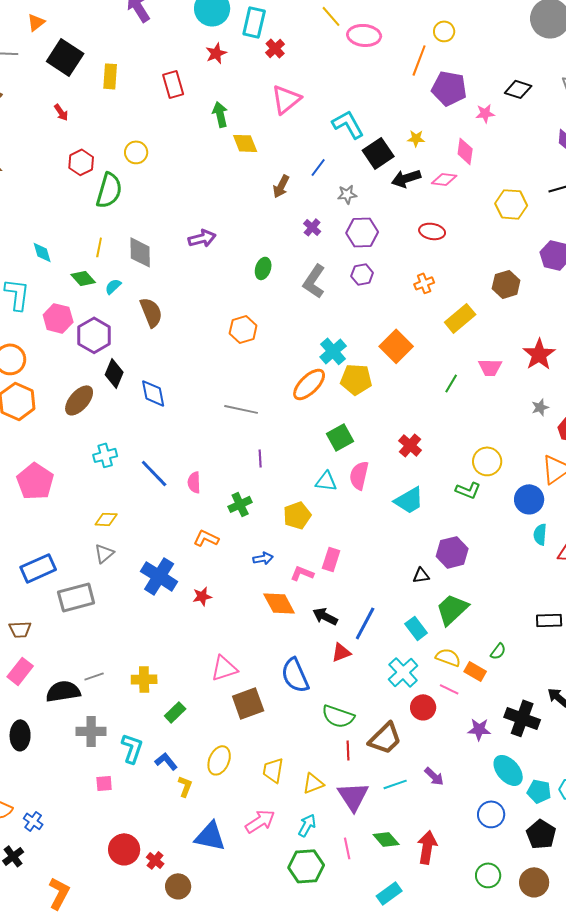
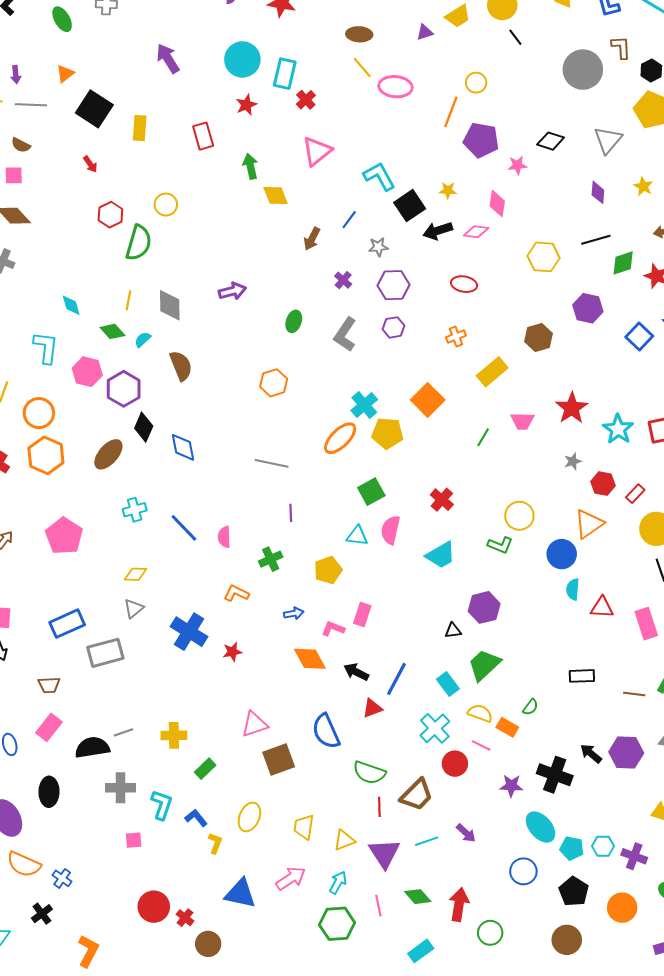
green circle: (488, 875) -> (490, 933), moved

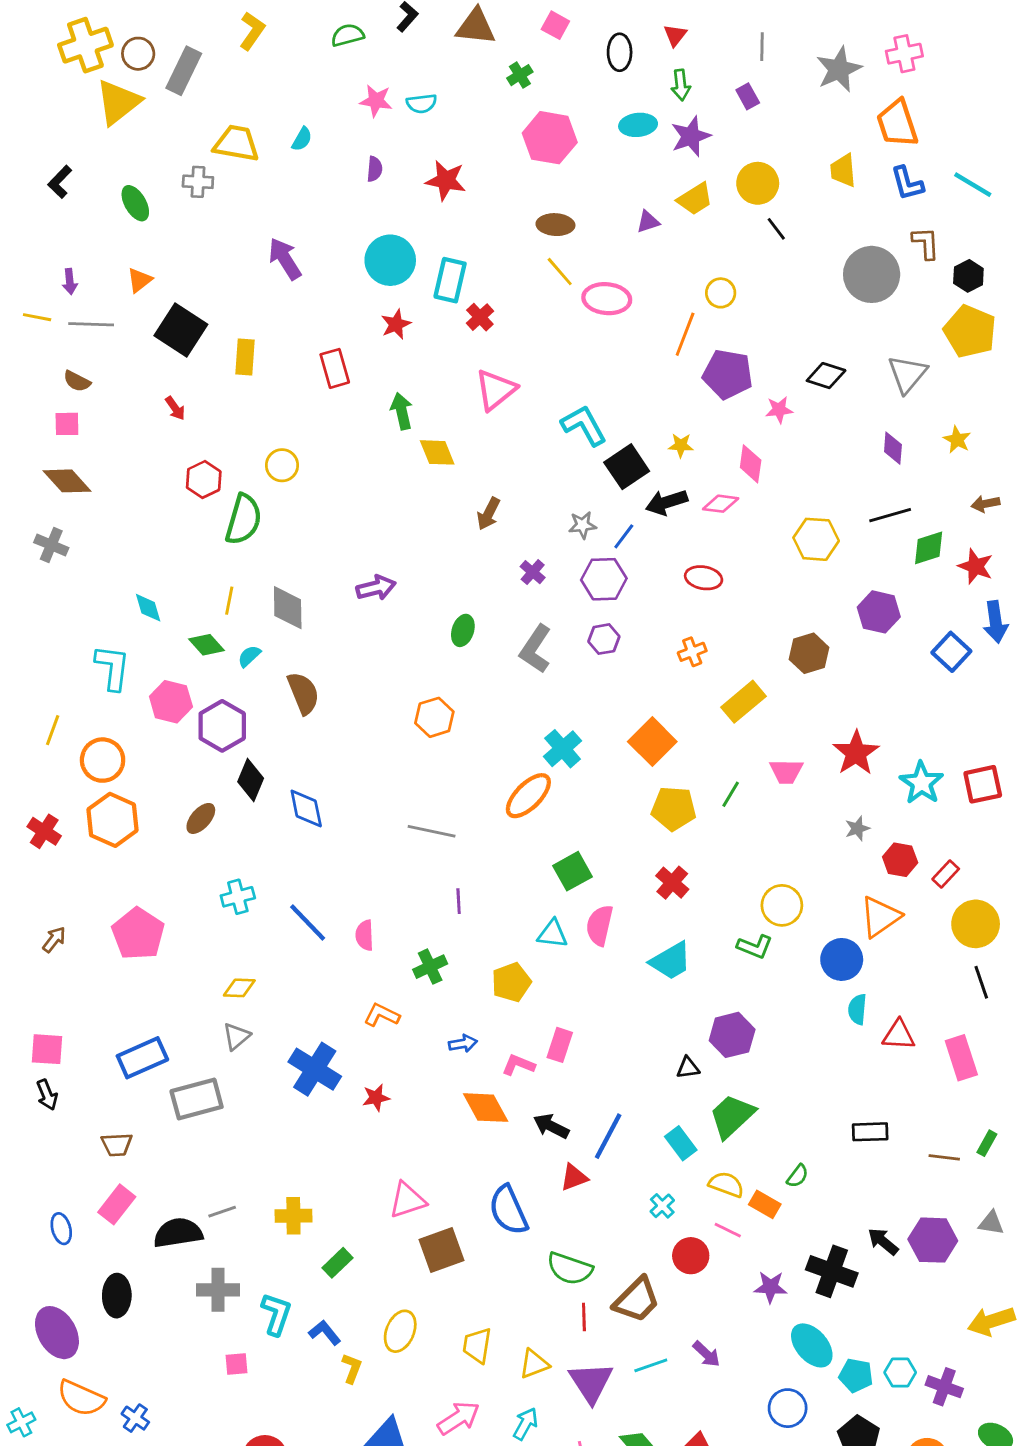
blue line: (349, 220) -> (624, 536), moved
yellow pentagon: (387, 433) -> (674, 808), moved
brown ellipse: (108, 454) -> (201, 818), size x0.7
cyan cross: (435, 728) -> (662, 1206), size x0.6

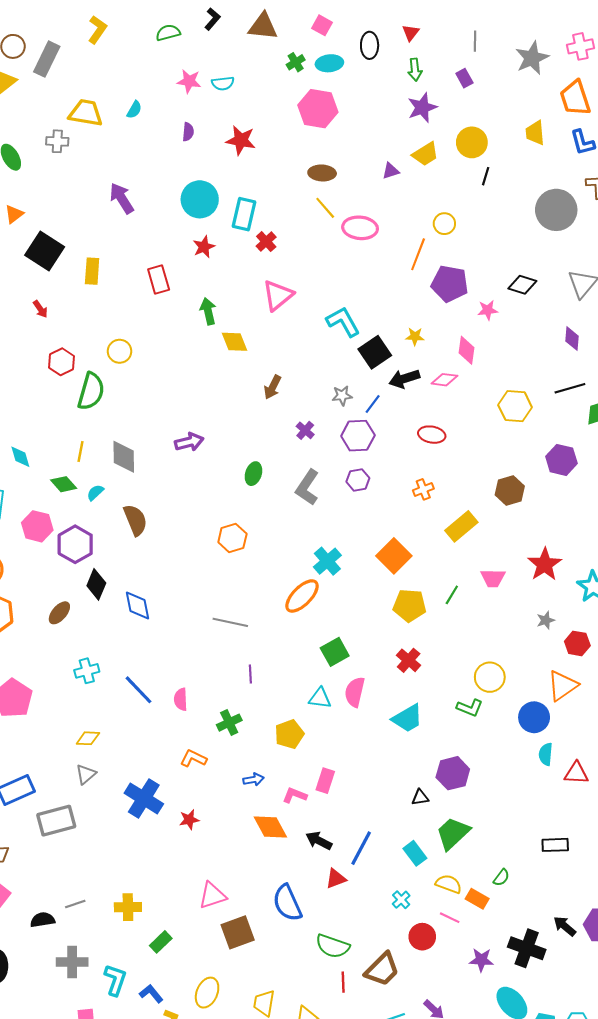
cyan ellipse: (638, 125) -> (329, 63), moved
black line: (776, 229) -> (486, 176), turned 54
black semicircle: (178, 1233) -> (43, 920), size x0.7

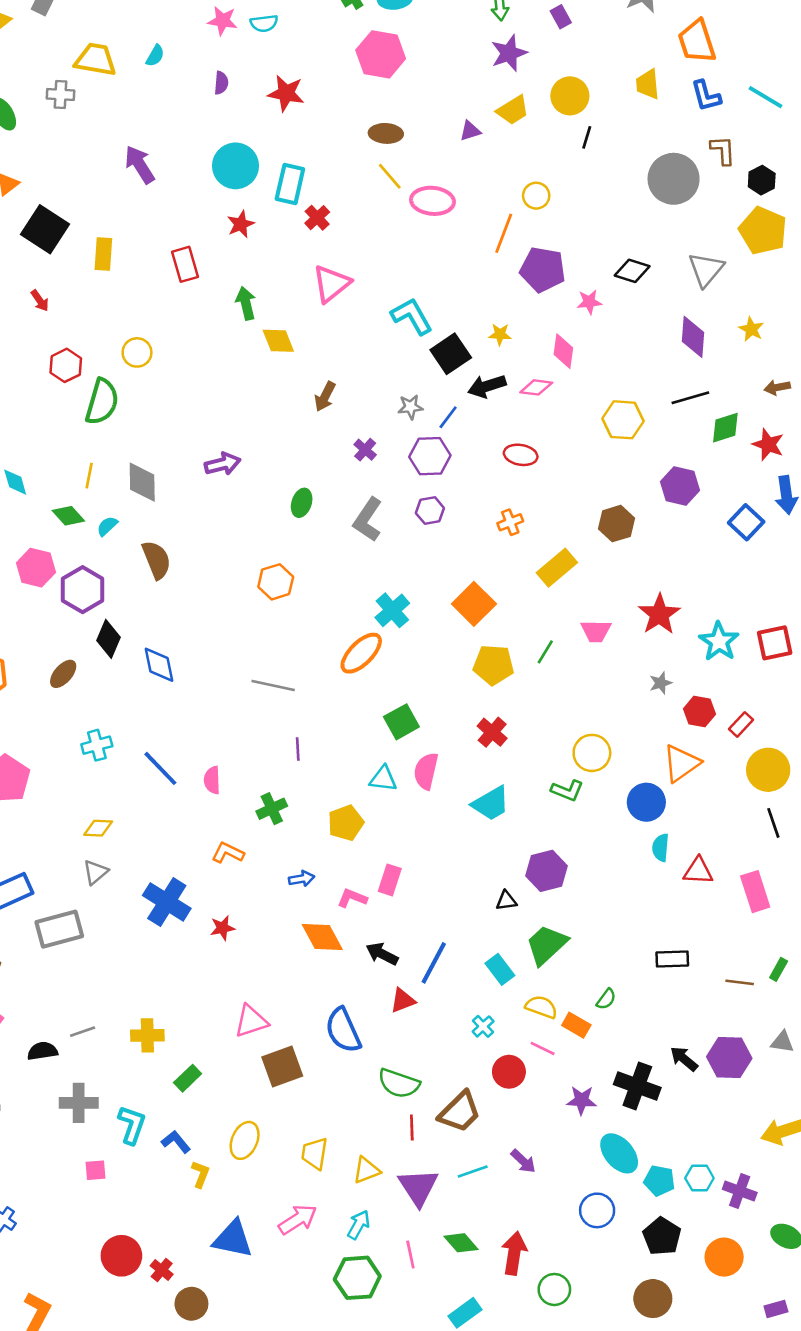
purple diamond: (572, 339) -> (693, 337), size x1.4

